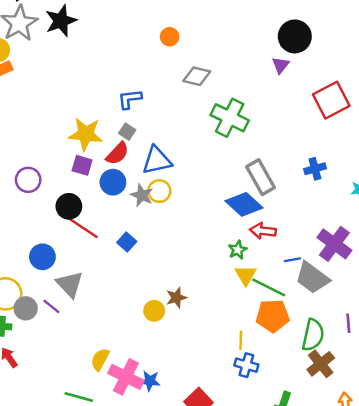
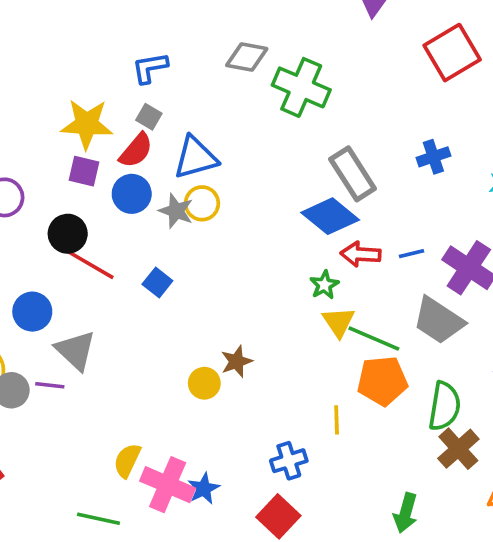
gray diamond: (197, 76) -> (247, 57), moved
blue line: (292, 260) -> (412, 254), moved
purple line: (51, 306) -> (50, 385), turned -30
blue cross: (246, 365) -> (289, 461), moved, turned -30
blue star: (150, 381) -> (204, 489), turned -30

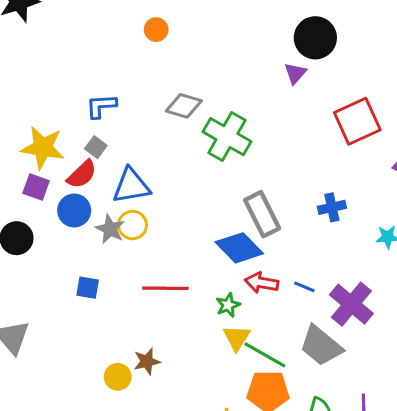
blue line: (412, 254) -> (304, 287), turned 30
red line: (90, 264) -> (165, 288), moved, turned -36
blue square: (157, 282) -> (88, 288), turned -35

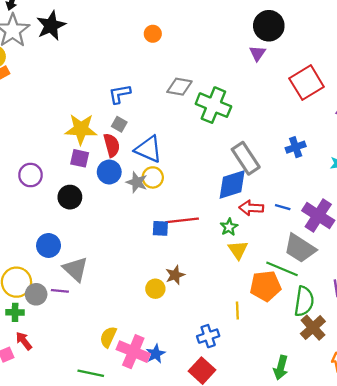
red semicircle: (82, 174) -> (112, 145), turned -55
blue triangle: (131, 186) -> (148, 149), turned 40
blue diamond: (239, 248) -> (232, 185), turned -56
blue square: (88, 288) -> (160, 228), moved
green line: (265, 355) -> (282, 269), moved

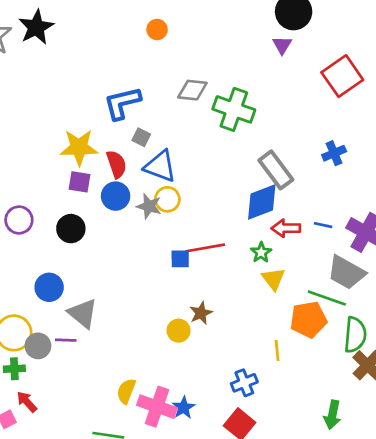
blue L-shape: (120, 94) -> (122, 103), size x1.4
gray square: (119, 124) -> (141, 137), moved
purple circle: (30, 175) -> (19, 220), moved

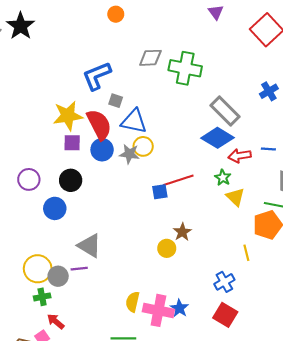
red semicircle: (116, 164) -> (99, 125), size x1.4
blue diamond: (262, 202) -> (218, 138), turned 60
blue circle: (49, 287) -> (55, 208), moved

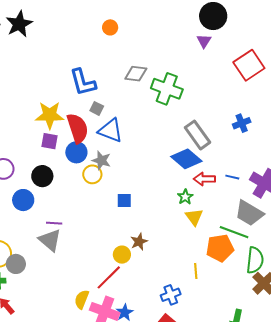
blue L-shape: (97, 76) -> (83, 82), turned -92
yellow circle: (143, 146) -> (92, 174), moved
red line: (178, 180) -> (109, 277), moved, turned -36
purple line: (79, 269) -> (54, 223), moved

